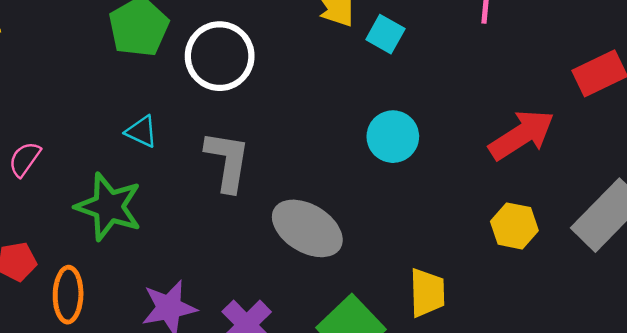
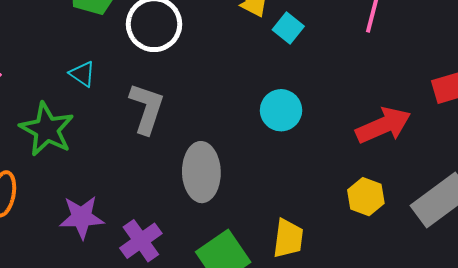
gray ellipse: (307, 228) -> (201, 172), turned 48

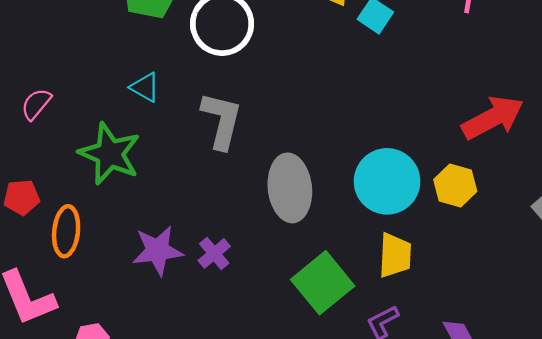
cyan circle: (281, 110) -> (387, 181), moved, size x1.4
yellow hexagon: (366, 197) -> (455, 185), moved
purple cross: (141, 241) -> (214, 253), moved, size x0.7

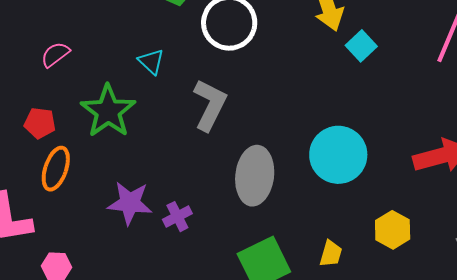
cyan circle: (387, 181) -> (338, 155), moved
yellow hexagon: (455, 185) -> (393, 230), moved
red pentagon: (22, 197) -> (40, 123), moved
yellow trapezoid: (395, 255) -> (331, 254), size x0.7

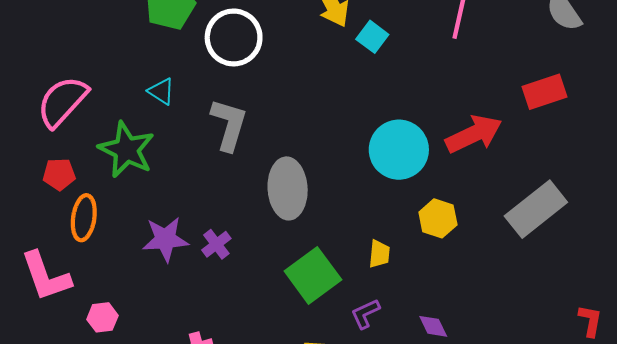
pink semicircle: (55, 54) -> (62, 102), size x1.8
cyan circle: (338, 155) -> (399, 150), moved

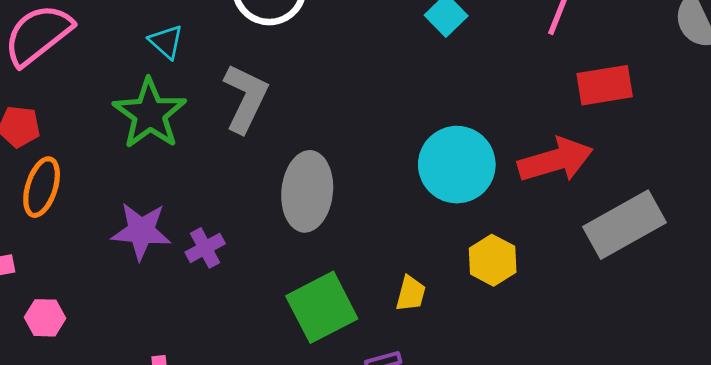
red rectangle: (544, 92) -> (605, 85), moved
green star: (126, 150) -> (150, 114), moved
gray rectangle: (536, 209) -> (625, 225), moved

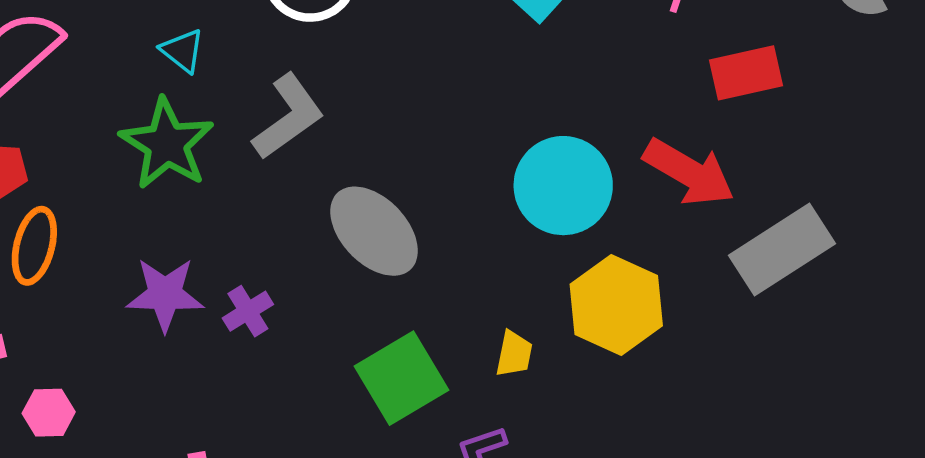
gray L-shape: (246, 98) -> (288, 117), turned 32
red arrow: (555, 160) -> (689, 172), turned 50
gray ellipse: (307, 191) -> (374, 231), turned -46
yellow hexagon: (493, 260) -> (616, 305), size x1.5

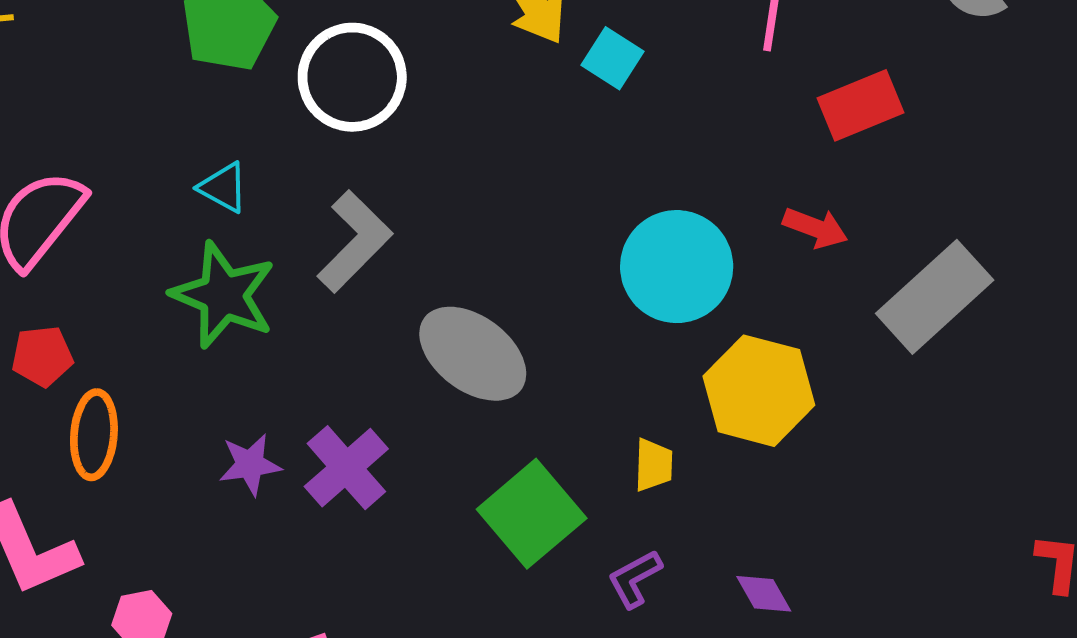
red arrow: (689, 172) -> (815, 228), size x0.6
purple star: (165, 294) -> (250, 464), size x0.7
purple cross: (248, 311) -> (346, 468), size x1.5

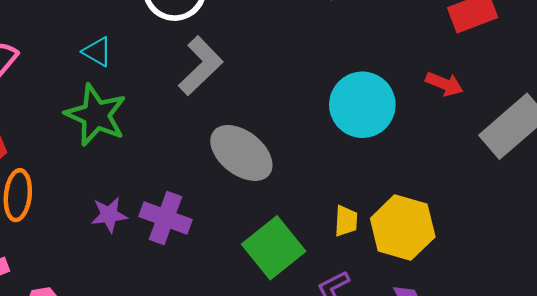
gray L-shape: (355, 241) -> (201, 66), moved
yellow hexagon: (759, 391) -> (403, 228), moved
purple cross: (346, 468) -> (166, 218), turned -30

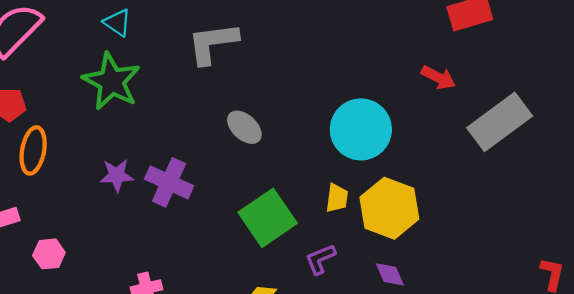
gray L-shape: (201, 66) -> (213, 43), turned -148
cyan circle: (362, 105) -> (361, 129), moved
gray ellipse: (241, 153) -> (244, 127), size x0.6

